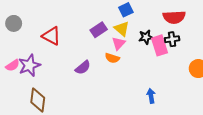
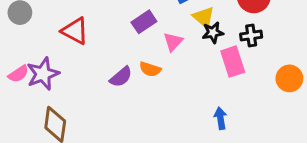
yellow triangle: (122, 29) -> (204, 17), moved
pink rectangle: (159, 45) -> (233, 62), moved
orange semicircle: (112, 58) -> (150, 69), moved

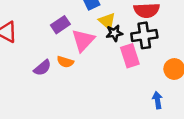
black cross: (251, 36) -> (144, 35), size x1.5
pink triangle: (173, 42) -> (83, 40), size x1.5
blue arrow: (220, 118) -> (157, 100), moved

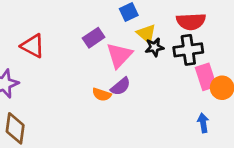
pink rectangle: (130, 56) -> (206, 77), moved
orange semicircle: (65, 62) -> (102, 95), moved
purple semicircle: (42, 68) -> (121, 86), moved

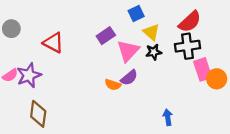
red semicircle: (191, 21) -> (190, 22), turned -40
black star: (154, 47) -> (154, 52), moved
blue arrow: (203, 123) -> (168, 117), moved

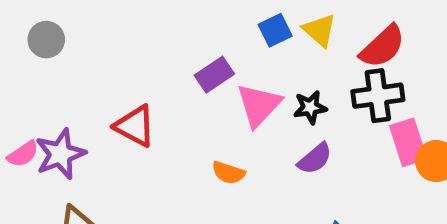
gray circle: (11, 29) -> (46, 40), moved
yellow triangle: (151, 32) -> (319, 30), moved
red triangle: (53, 43) -> (135, 126), moved
purple semicircle: (129, 78) -> (315, 159), moved

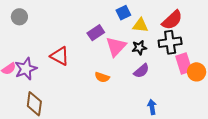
yellow triangle: (319, 30) -> (140, 25), moved, turned -35

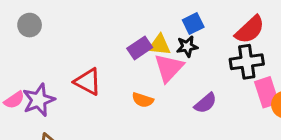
blue square: (123, 13) -> (193, 23), moved
yellow triangle: (140, 25) -> (160, 45), moved
black star: (139, 48) -> (187, 46), moved
orange semicircle: (102, 77) -> (143, 100), moved

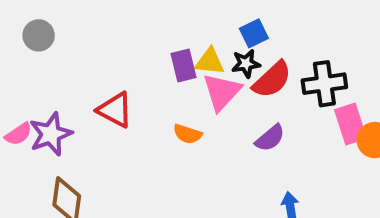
red semicircle: (250, 30) -> (272, 80), moved
purple rectangle: (140, 48) -> (183, 66), turned -70

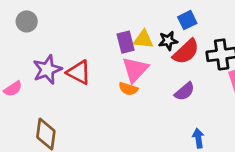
blue square: (254, 33) -> (187, 20), moved
pink triangle: (222, 92) -> (135, 70), moved
purple star: (51, 134) -> (47, 70), moved

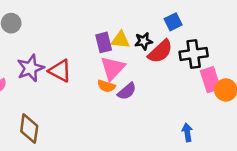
blue square: (187, 20) -> (173, 22), moved
purple semicircle: (185, 92) -> (127, 91), moved
blue arrow: (198, 138) -> (187, 132), moved

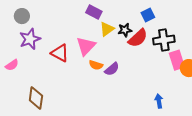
yellow triangle: (120, 40) -> (107, 29), turned -42
purple rectangle: (104, 42) -> (94, 12), moved, turned -49
purple star: (30, 68) -> (30, 39), moved
pink triangle: (113, 68) -> (86, 46), moved

